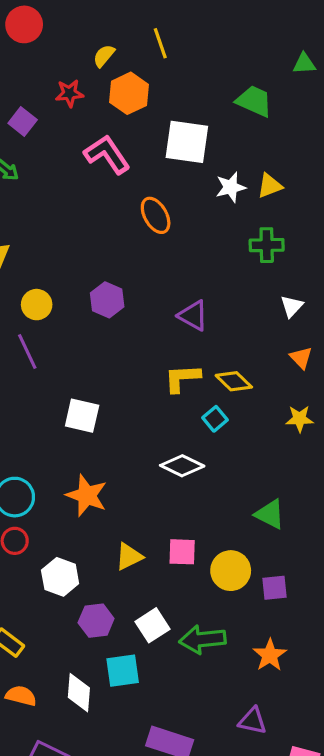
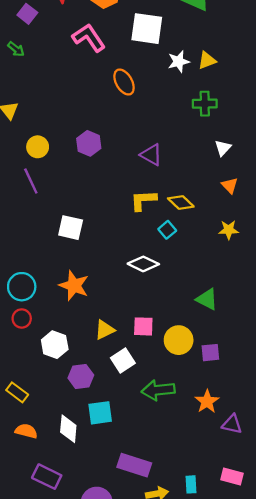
white square: (152, 625) -> (123, 361), moved
purple triangle: (253, 721) -> (232, 424), moved

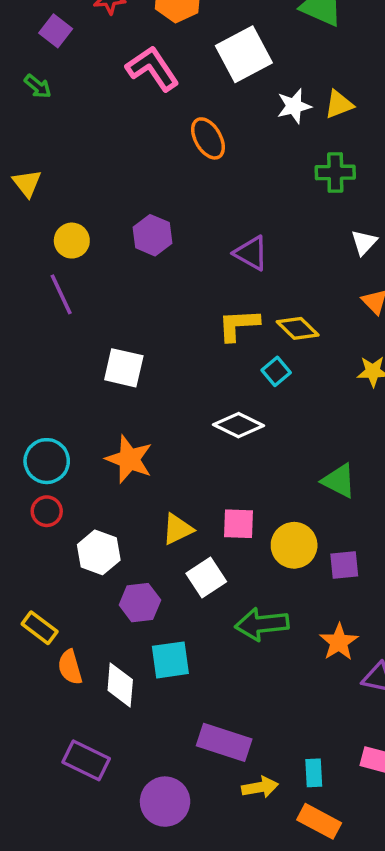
white square: (147, 29) -> (244, 54), turned -36
orange semicircle: (26, 431) -> (70, 667), moved, turned -120

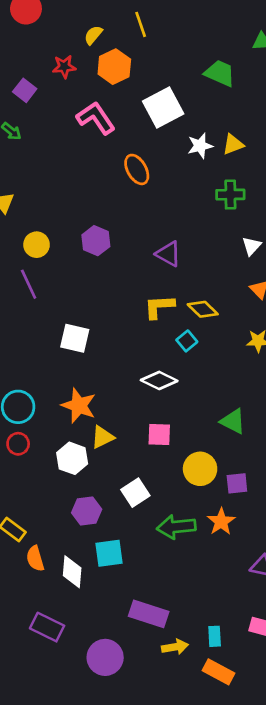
pink square: (238, 524) -> (159, 435), moved
yellow triangle: (178, 529) -> (102, 437), moved
white hexagon: (99, 552) -> (72, 458), moved
orange star: (339, 642) -> (221, 522), moved

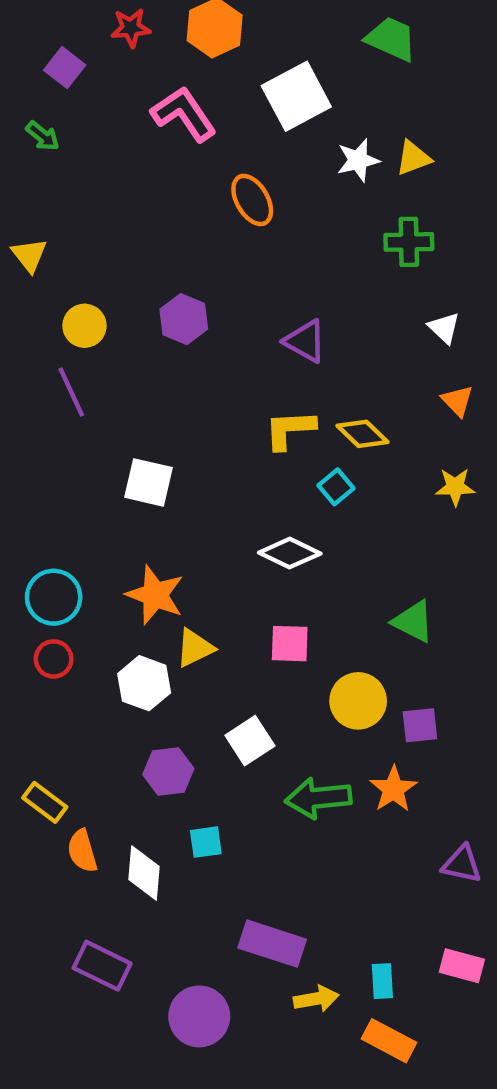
white triangle: (251, 246) -> (444, 328), turned -30
cyan square: (109, 553) -> (206, 842), size x0.7

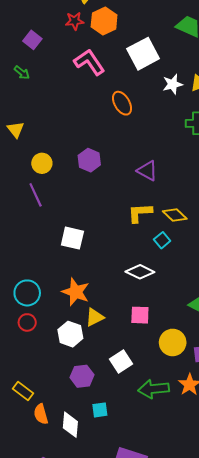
red star: (131, 28) -> (75, 21), moved

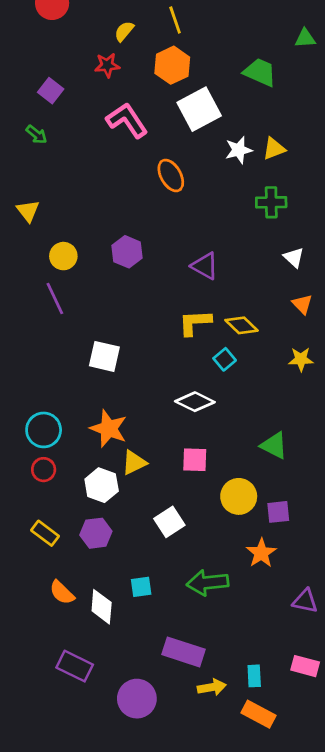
orange hexagon: (104, 21) -> (172, 65), moved
purple hexagon: (82, 376) -> (96, 533), moved
green arrow: (154, 389) -> (208, 583), moved
yellow rectangle: (23, 391) -> (45, 533), moved
orange semicircle: (41, 414) -> (62, 593), turned -30

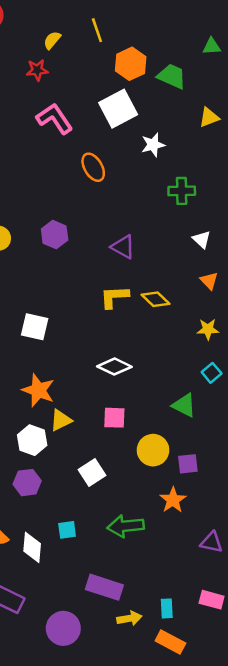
orange hexagon: (172, 65) -> (131, 64), moved
yellow triangle: (274, 149) -> (209, 117), moved
cyan square: (225, 359) -> (212, 373), moved

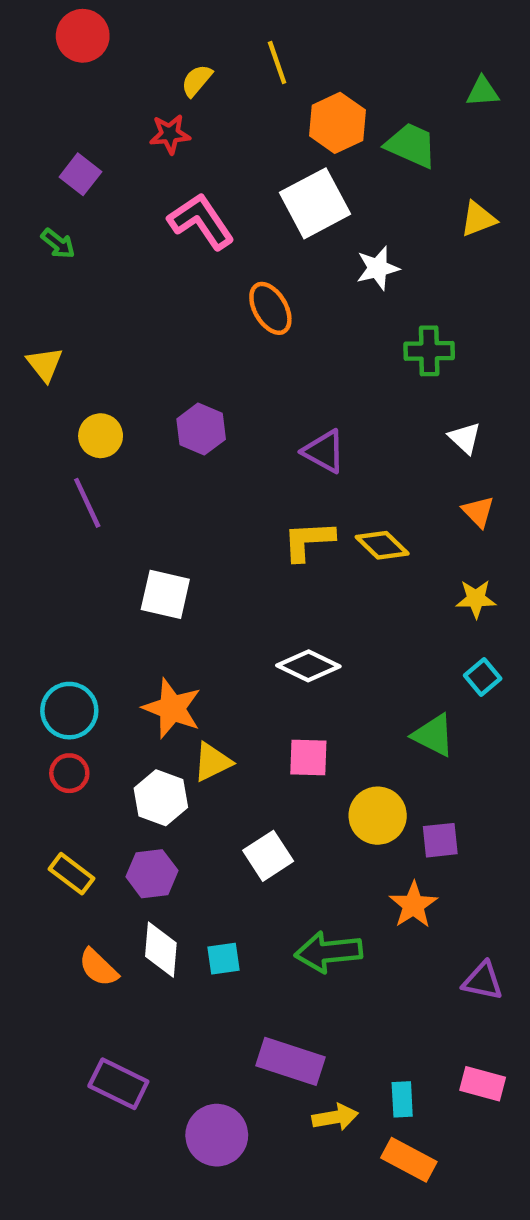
white diamond: (32, 547) -> (161, 950), moved

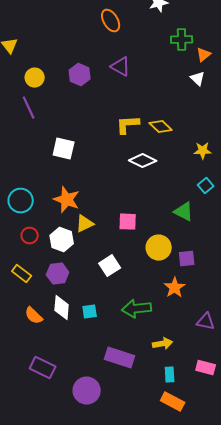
purple triangle: (324, 451) -> (121, 67), moved
orange triangle: (478, 512) -> (204, 55), moved, turned 35
white diamond: (308, 666) -> (143, 161), moved
red circle: (69, 773) -> (30, 236), moved
yellow arrow: (335, 1117) -> (163, 344), moved

